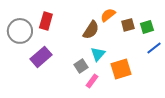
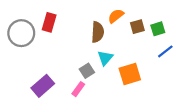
brown semicircle: (91, 30) -> (98, 32), turned -30
purple rectangle: (41, 57) -> (43, 86), moved
pink rectangle: (92, 81) -> (78, 89), moved

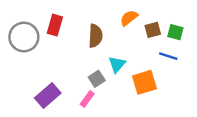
green square: (158, 29) -> (175, 32), turned 32
brown semicircle: (98, 32) -> (95, 36), moved
blue line: (165, 51) -> (168, 56), moved, turned 56

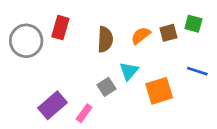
orange semicircle: (129, 18) -> (141, 35), moved
green square: (175, 32) -> (193, 24), moved
blue line: (168, 56) -> (197, 71), moved
pink rectangle: (87, 99) -> (84, 113), moved

